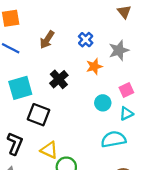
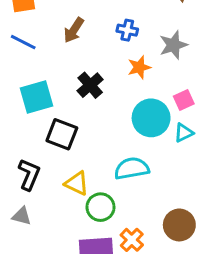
blue cross: (86, 40) -> (127, 30), turned -32
cyan circle: (103, 103) -> (151, 118), size x1.6
cyan semicircle: (113, 139) -> (132, 168), moved

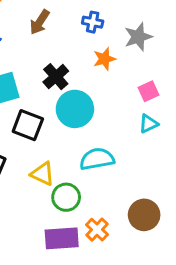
cyan circle: (151, 118) -> (75, 109), moved

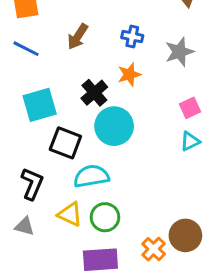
orange star: (104, 59) -> (129, 74), moved
cyan semicircle: (97, 159) -> (91, 176), moved
yellow triangle: (43, 174) -> (70, 214), moved
orange cross: (97, 230) -> (154, 249), moved

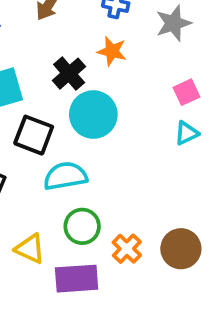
orange star: (129, 74) -> (112, 51), turned 30
yellow triangle: (70, 214) -> (30, 249), moved
orange cross: (154, 249) -> (127, 249), moved

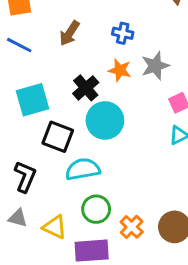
gray star: (173, 23) -> (155, 66), moved

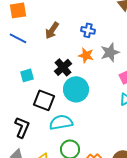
cyan square: (33, 100) -> (27, 75), size x0.6

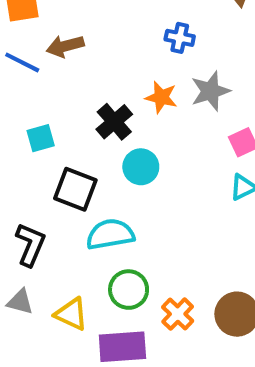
brown arrow: (52, 30) -> (65, 46), moved, turned 42
blue cross: (88, 30) -> (180, 38), moved
cyan circle: (76, 89) -> (141, 167), size x0.7

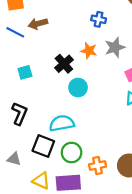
black square: (75, 189) -> (43, 146), moved
black L-shape: (30, 245) -> (20, 114), moved
yellow triangle: (71, 314) -> (41, 181), moved
orange cross: (178, 314) -> (98, 165), turned 35

